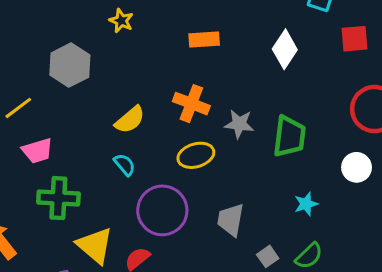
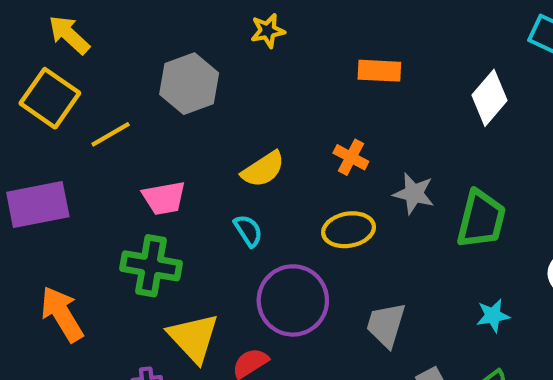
yellow star: (121, 21) -> (268, 31), turned 30
orange cross: (191, 104) -> (351, 157), size x0.7
pink trapezoid: (37, 151) -> (164, 198), moved

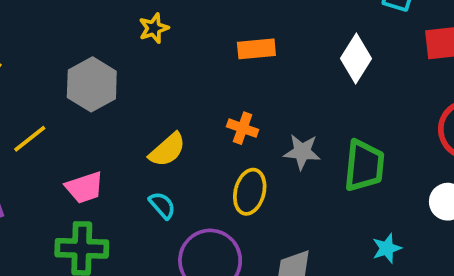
yellow ellipse: (349, 230) -> (250, 192), turned -57

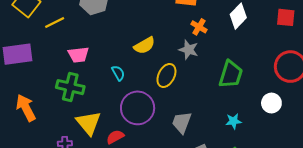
orange cross: (243, 128) -> (199, 27), moved
yellow semicircle: (167, 150) -> (144, 46), moved
gray star: (302, 152) -> (189, 50), moved

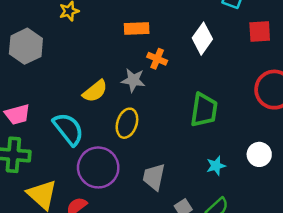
gray star: (189, 50) -> (133, 80), moved
cyan semicircle: (118, 73) -> (68, 129), size x1.8
white circle: (271, 103) -> (259, 154), moved

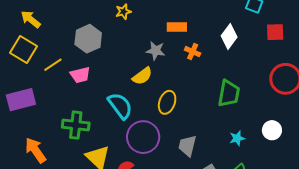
gray star: (133, 80) -> (156, 51), moved
pink trapezoid: (17, 114) -> (80, 75), moved

